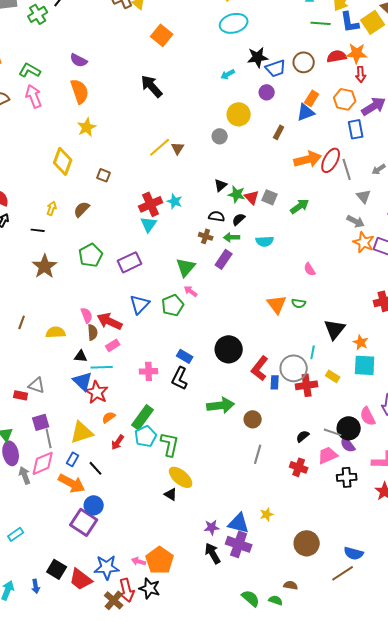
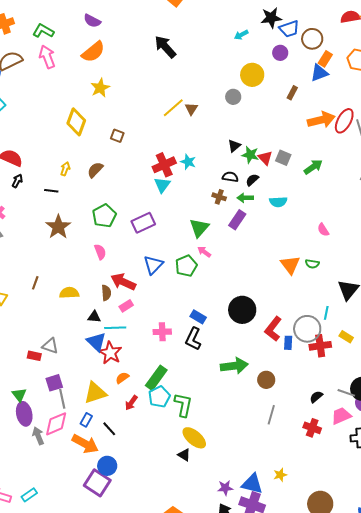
brown circle: (304, 62) -> (312, 39), moved
orange semicircle: (80, 91) -> (93, 52), turned 70
pink semicircle: (87, 315) -> (100, 252), moved

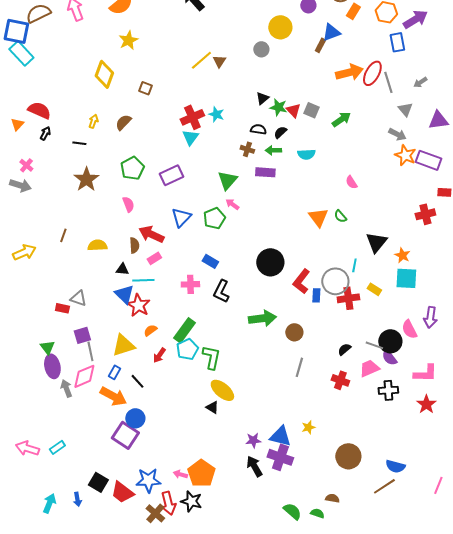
blue triangle: (319, 73) -> (331, 32), moved
purple rectangle: (237, 220) -> (265, 172), turned 60
green semicircle: (312, 264) -> (340, 216), turned 40
blue rectangle: (198, 317) -> (210, 261), moved

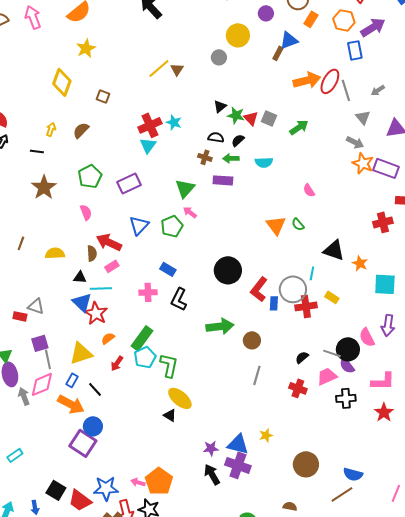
black triangle: (376, 242) -> (334, 250), turned -50
cyan square: (406, 278) -> (385, 284), moved

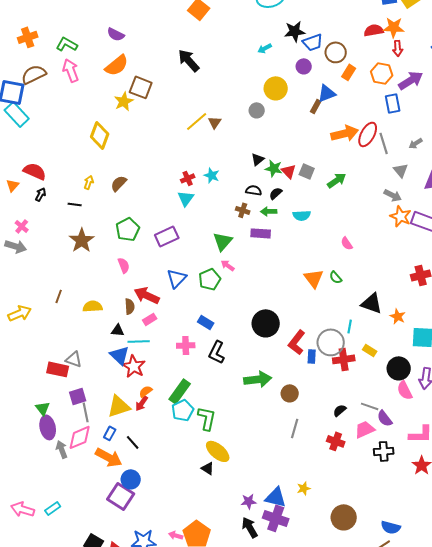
brown square: (103, 96) -> (141, 87), moved, size x1.6
red cross: (150, 125) -> (188, 178), size x0.6
red rectangle: (20, 316) -> (58, 369), size x1.5
black circle: (348, 349) -> (399, 368), moved
red arrow: (117, 363) -> (142, 403), moved

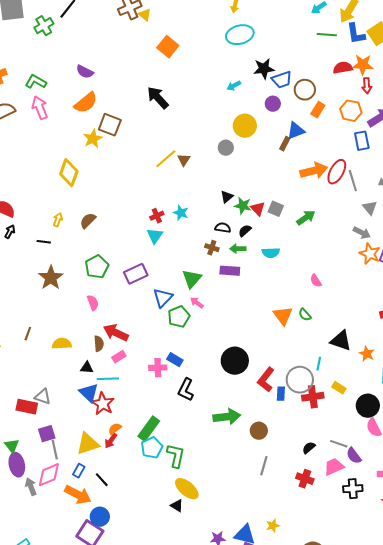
blue triangle: (177, 278) -> (163, 298), moved
pink cross: (186, 345) -> (158, 368), moved

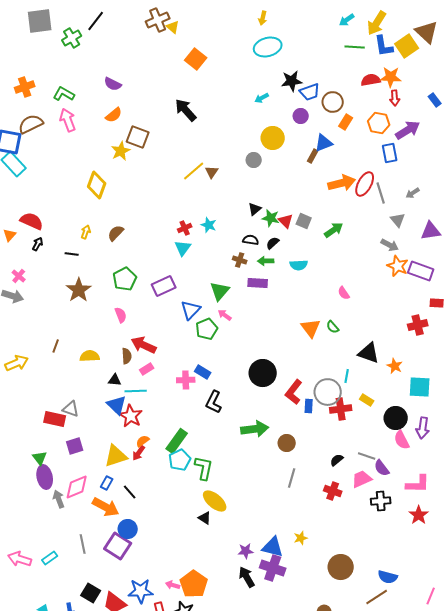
orange semicircle: (86, 103) -> (114, 115), size x0.7
gray line: (55, 450) -> (83, 544), moved

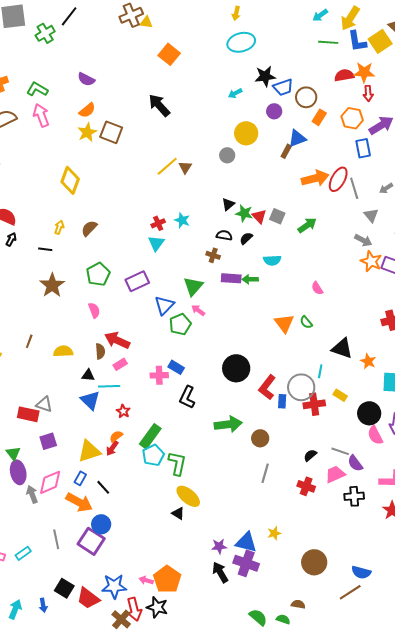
yellow triangle: (173, 27) -> (146, 22), turned -32
yellow star: (121, 151) -> (87, 132), moved
green arrow: (266, 261) -> (250, 279), moved
red star: (131, 416) -> (123, 411), moved, size x0.6

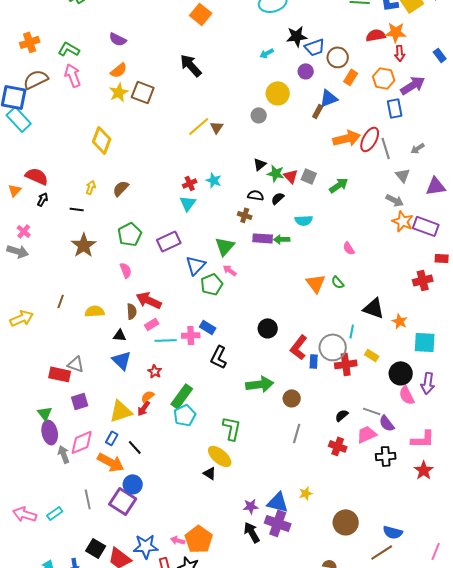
black circle: (236, 368) -> (268, 328), size x0.7
cyan line: (109, 386) -> (166, 340), moved
green L-shape: (177, 463) -> (232, 428), moved

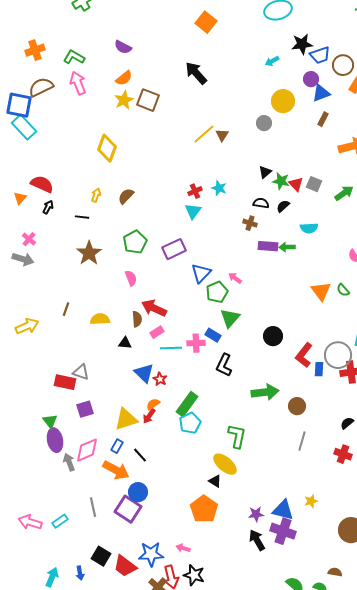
blue triangle: (329, 98) -> (321, 93), moved
green triangle: (225, 246) -> (230, 318), moved
blue triangle: (122, 360) -> (144, 373), moved
orange pentagon: (199, 539) -> (204, 509), moved

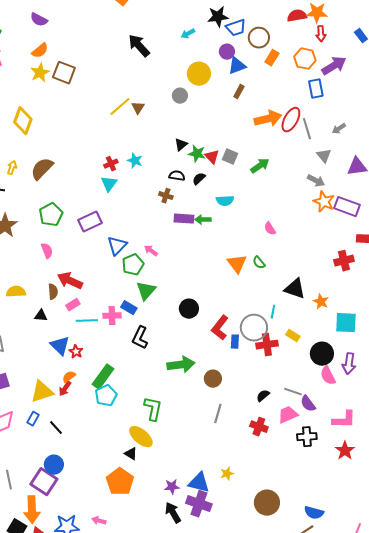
black arrow: (196, 73) -> (139, 46), moved
brown semicircle: (126, 196) -> (42, 169), size x1.4
orange arrow: (116, 470) -> (32, 510), moved, turned 60

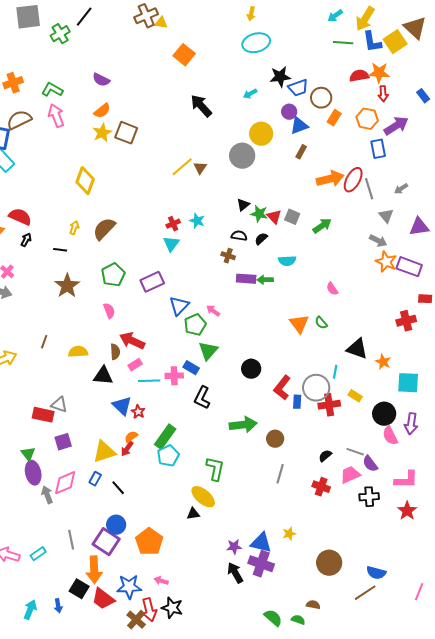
gray circle: (180, 96) -> (242, 156), size x1.6
black triangle: (41, 316) -> (103, 376), size x1.5
black triangle: (131, 454) -> (193, 514), turned -40
orange pentagon: (120, 482) -> (149, 542), moved

